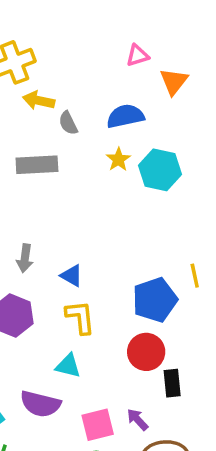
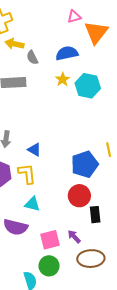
orange triangle: (174, 81) -> (96, 32), size x1.4
yellow L-shape: (80, 317) -> (27, 174), moved

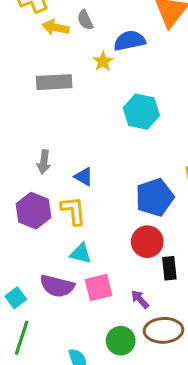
gray semicircle: (32, 57) -> (85, 20), moved
yellow star: (63, 79) -> (103, 61), moved
cyan hexagon: (88, 86) -> (141, 112), moved
pink square: (50, 240) -> (98, 287), moved
green circle: (49, 266) -> (121, 341), moved

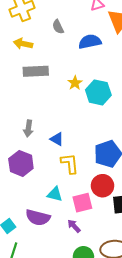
yellow arrow: (56, 27) -> (23, 44), moved
yellow star: (103, 61) -> (75, 83), moved
yellow L-shape: (73, 211) -> (70, 163), moved
pink square: (98, 287) -> (82, 203), moved
purple arrow: (140, 299) -> (74, 226), moved

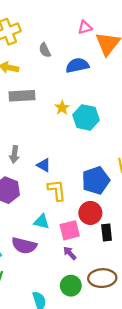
purple arrow: (74, 226) -> (70, 253), moved

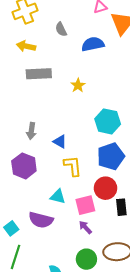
cyan hexagon: (86, 117) -> (108, 121), moved

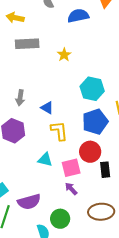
purple semicircle: (41, 220) -> (29, 202), moved, turned -30
green circle: (86, 259) -> (60, 219), moved

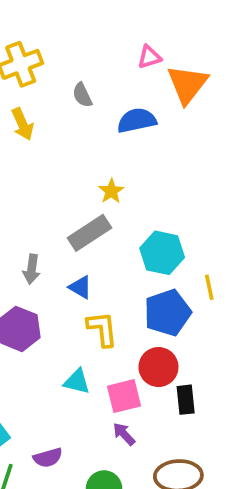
yellow arrow: (15, 18) -> (22, 124), turned -126
gray rectangle: (27, 44) -> (90, 233), moved, turned -30
purple semicircle: (29, 202) -> (48, 458), size x0.7

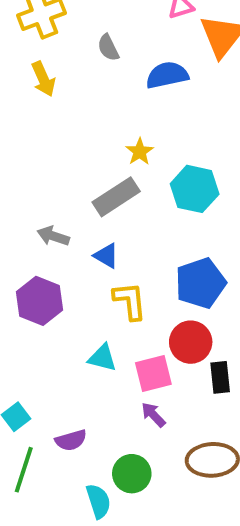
cyan hexagon: (162, 253) -> (195, 189), moved
gray arrow: (32, 269) -> (53, 236), turned 100

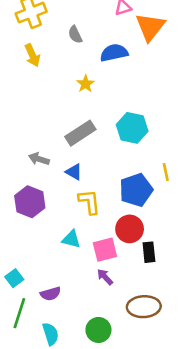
yellow star: (140, 152) -> (85, 84), moved
green circle: (132, 474) -> (98, 330), moved
cyan semicircle: (98, 501) -> (51, 334), moved

